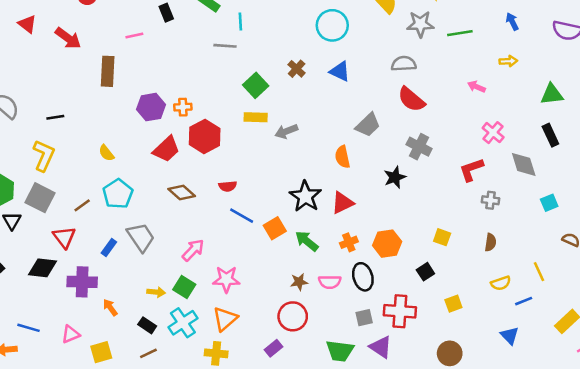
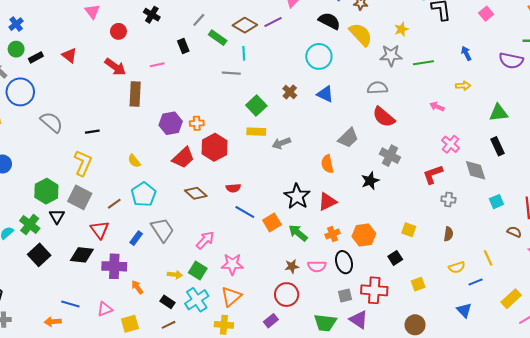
red arrow: (68, 38) -> (115, 67), moved

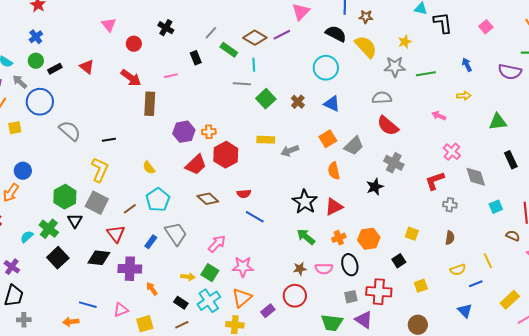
green square: (256, 106) -> (266, 99), moved
black rectangle: (498, 146) -> (511, 160), moved
orange square: (272, 222) -> (328, 139), moved
purple rectangle: (271, 321) -> (268, 311), moved

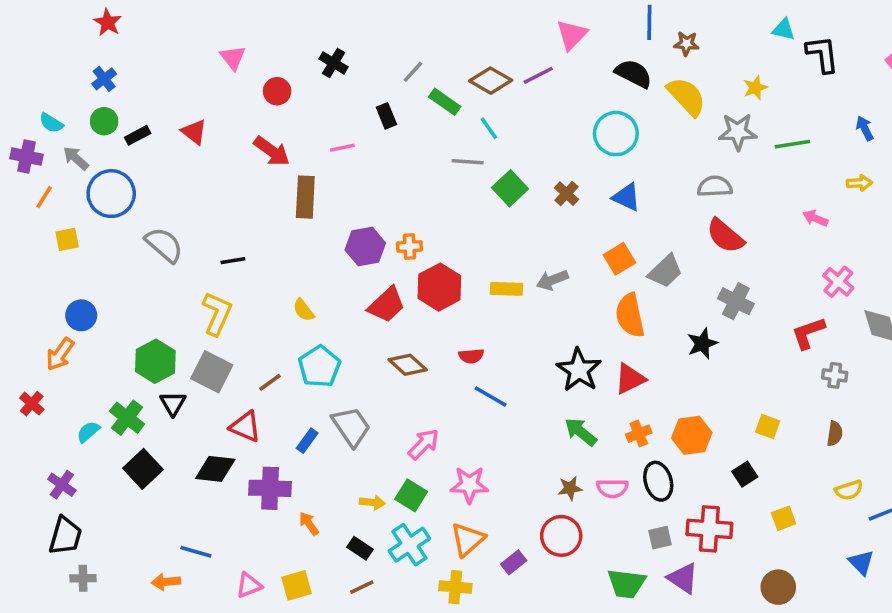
cyan line: (254, 65) -> (489, 128), turned -32
yellow rectangle: (266, 140) -> (506, 289), moved
orange semicircle: (334, 171) -> (630, 315), size x1.4
red triangle: (116, 234) -> (245, 426), turned -30
pink triangle: (121, 310) -> (249, 585), moved

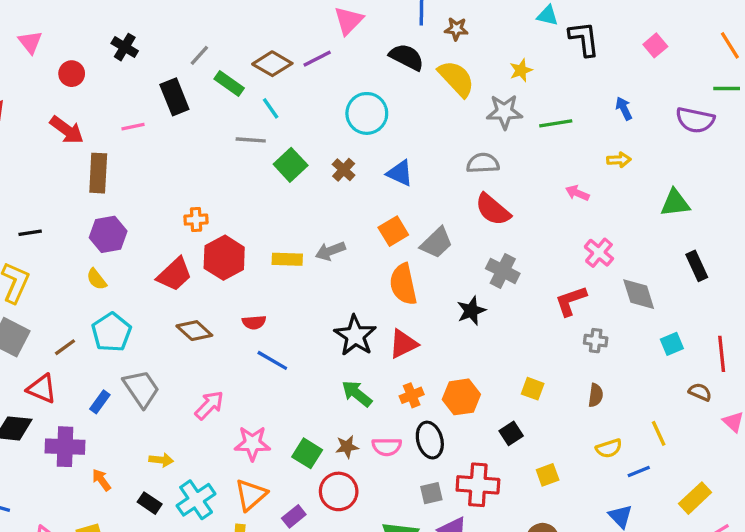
black rectangle: (386, 116) -> (174, 97), size x1.5
cyan circle: (616, 134) -> (367, 113), moved
purple hexagon: (365, 247) -> (108, 234), moved
green square: (411, 495) -> (307, 453), moved

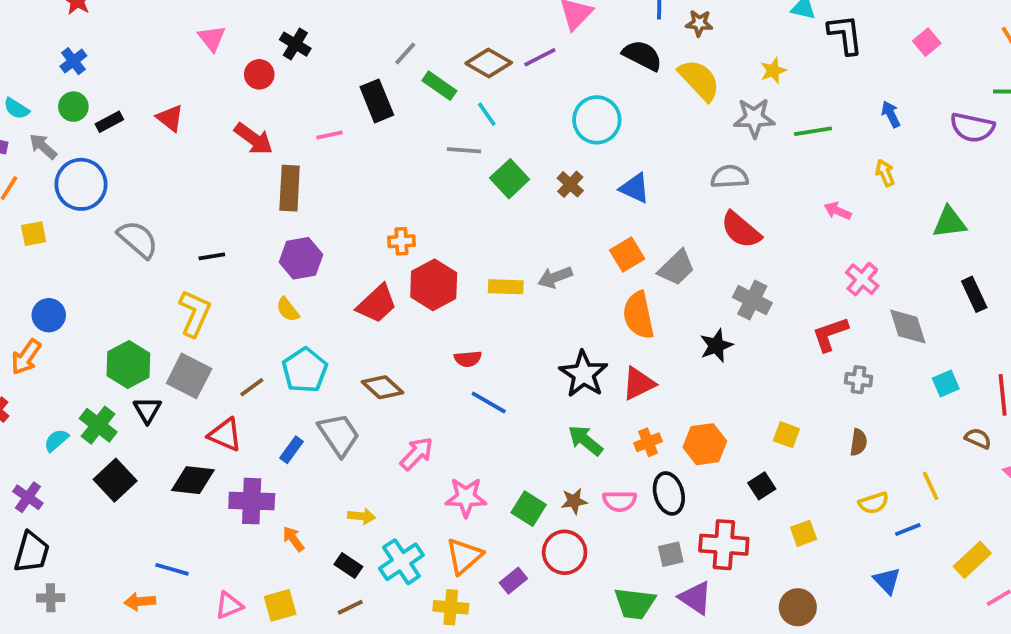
black cross: (125, 47) -> (295, 44), moved
yellow arrow: (619, 160) -> (885, 173), turned -110
brown diamond: (194, 331) -> (382, 387), moved

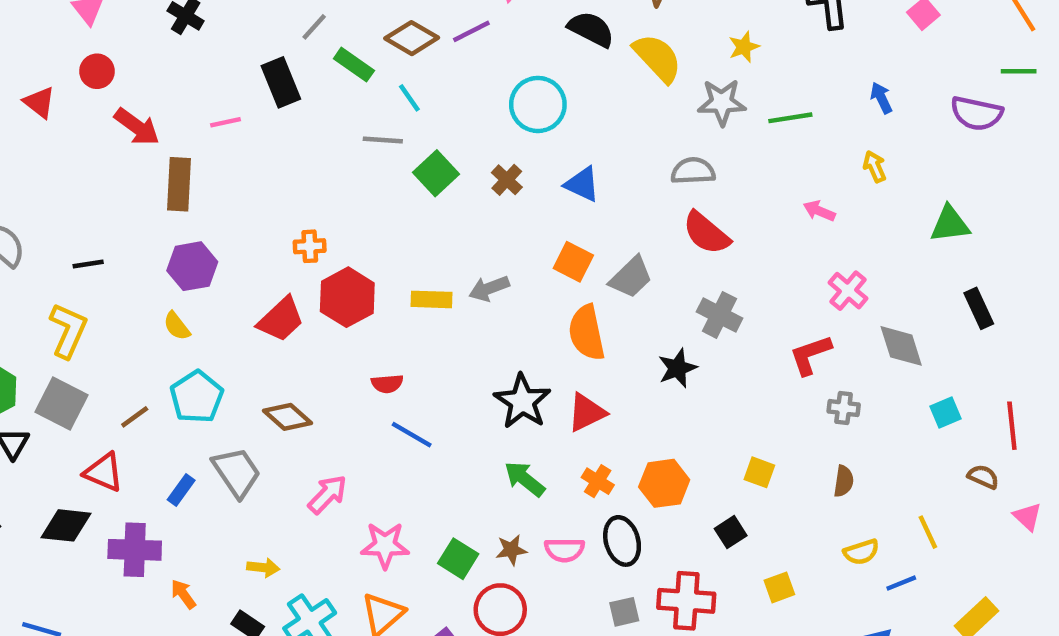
red circle: (259, 74) -> (97, 71), moved
orange square: (627, 255) -> (573, 262), turned -32
orange cross: (648, 442) -> (598, 481), turned -36

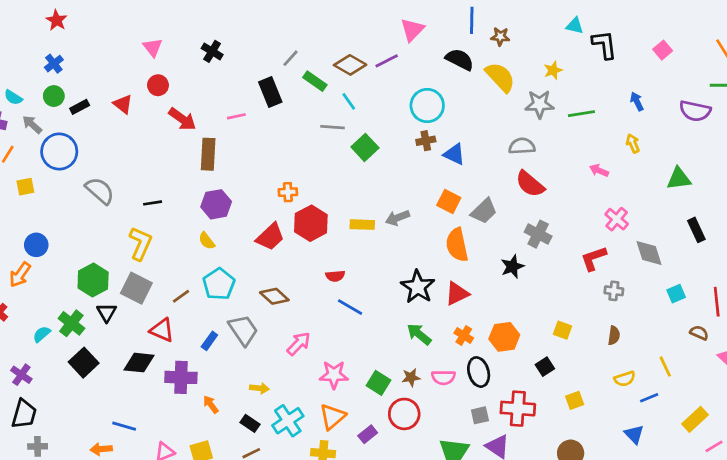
brown cross: (507, 180) -> (426, 141), moved, turned 36

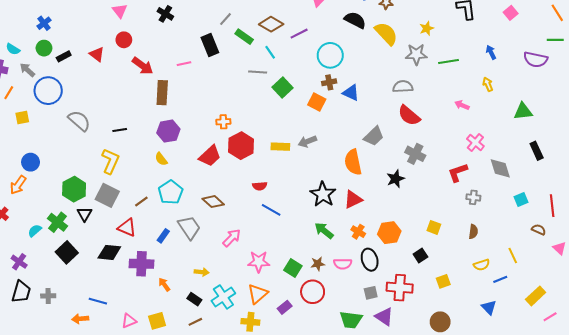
purple line: (387, 61) -> (299, 34), moved
orange square: (449, 202) -> (317, 102), moved
gray cross: (38, 446) -> (48, 296), moved

